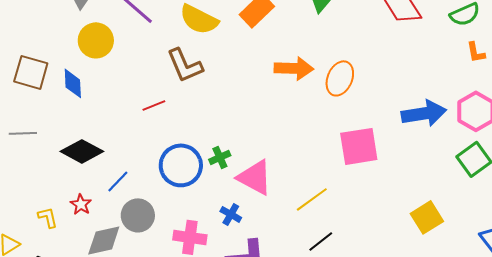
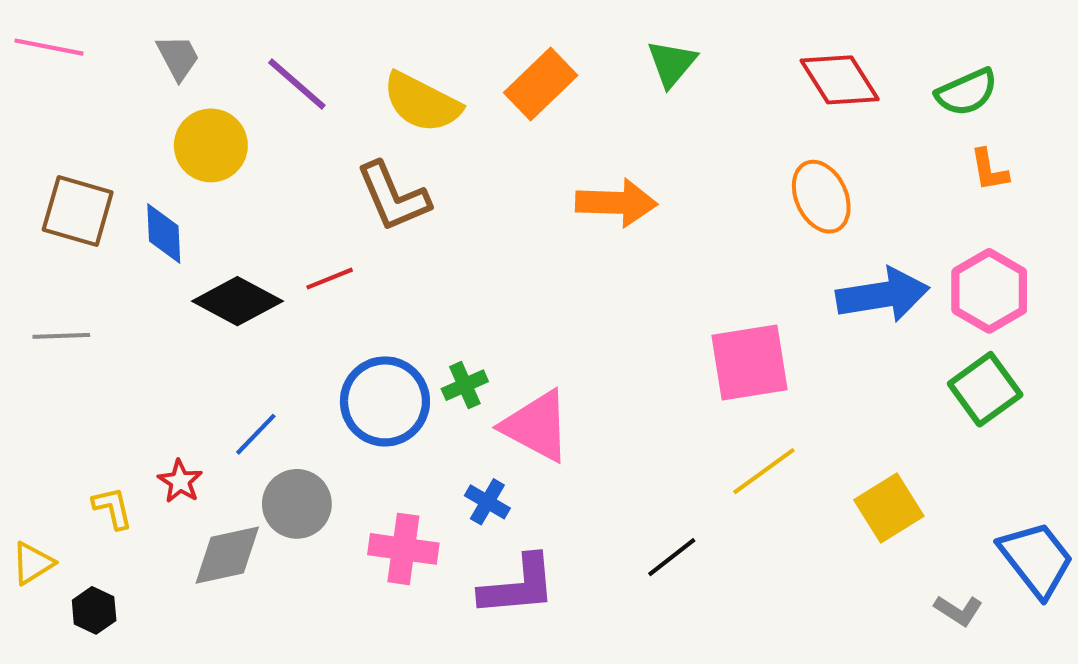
orange ellipse: (340, 78) -> (821, 197), moved, turned -48
black diamond: (82, 151) -> (237, 301), moved
yellow line: (312, 199) -> (764, 471), moved

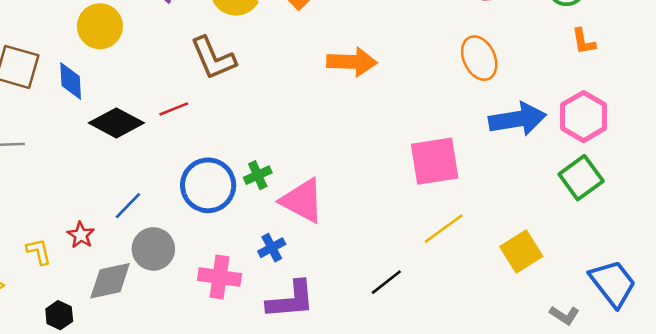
blue cross: (487, 502) -> (272, 248), turned 32
black hexagon: (94, 610) -> (59, 315), moved

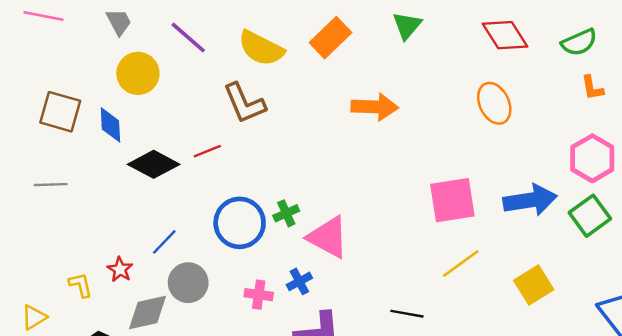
blue arrow: (517, 119) -> (530, 200), moved
pink cross: (220, 277) -> (259, 295), moved, size x0.7
black line: (386, 282) -> (407, 314), turned 48

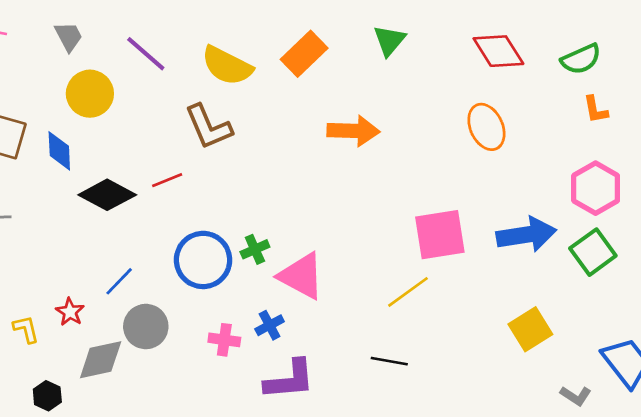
yellow line: (461, 264) -> (408, 292), moved

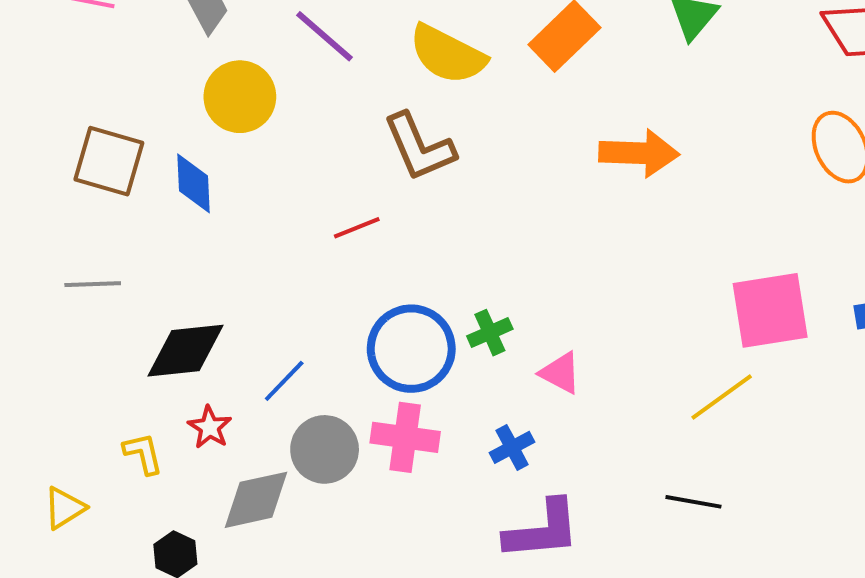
black diamond: (107, 195) -> (185, 351), moved, turned -34
pink triangle: (301, 276) -> (560, 373), size x0.6
pink cross: (224, 340) -> (405, 437), moved, size x1.4

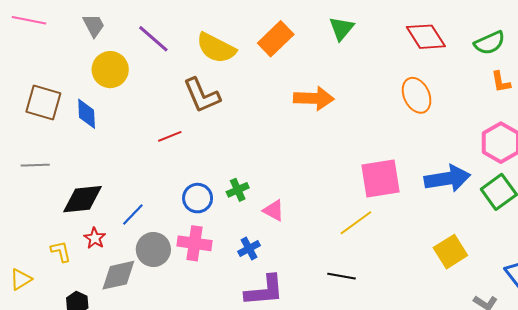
blue circle: (411, 349) -> (198, 198), size x0.7

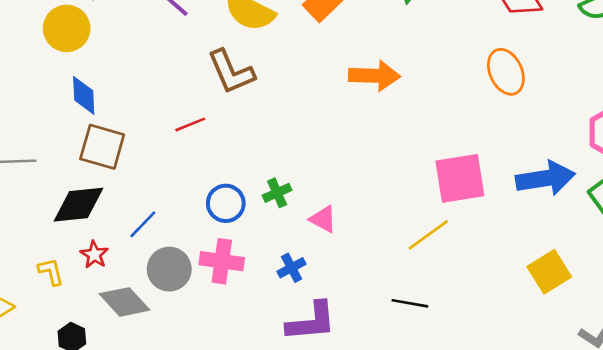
yellow circle: (110, 70) -> (67, 28), moved
brown square: (43, 102) -> (102, 147), moved
gray diamond: (118, 275) -> (125, 302), turned 60

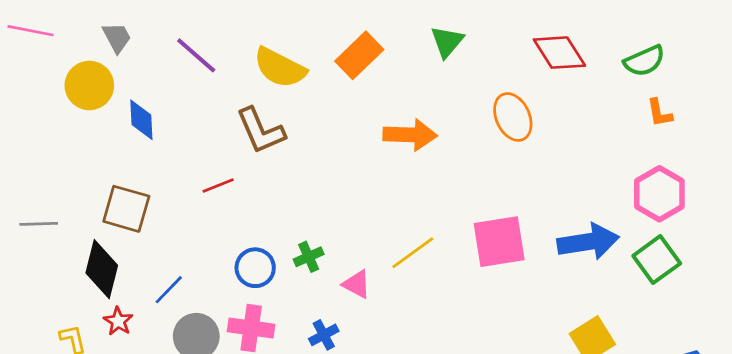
orange ellipse: (506, 72) -> (513, 117), moved
blue diamond: (84, 95) -> (141, 120), moved
black diamond: (78, 205) -> (102, 269), turned -70
yellow line: (428, 235) -> (413, 253), moved

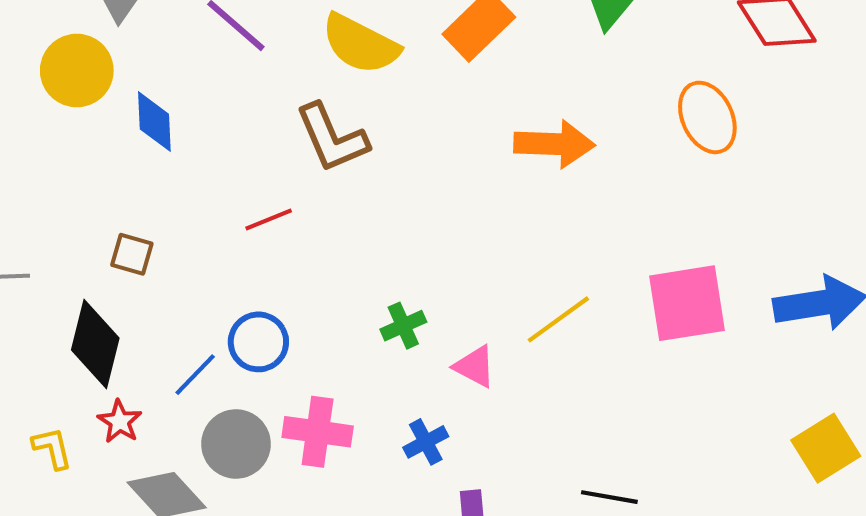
brown square: (126, 209) -> (132, 254), size x0.6
blue circle: (255, 268) -> (258, 342), moved

